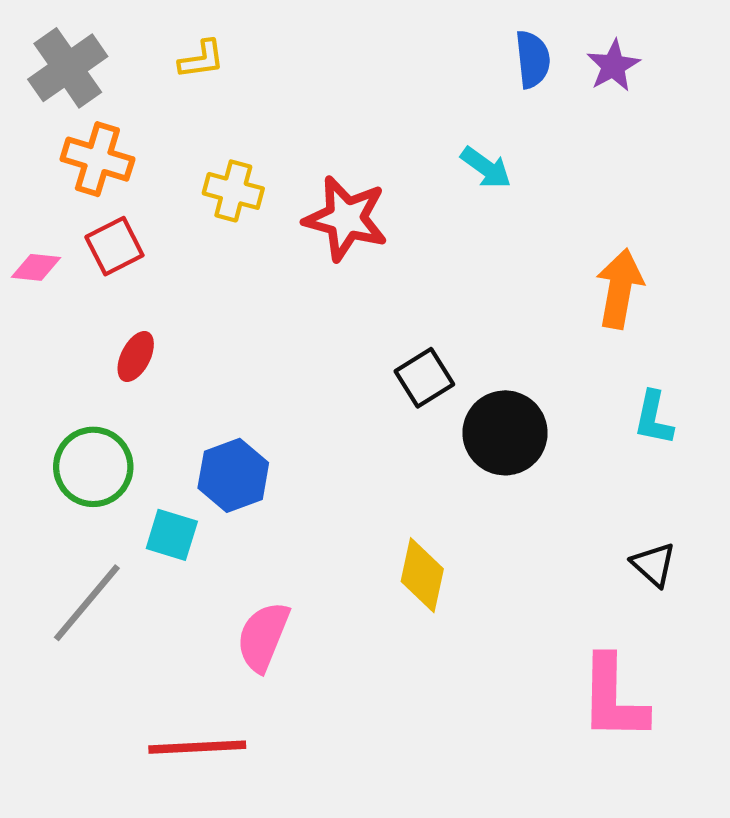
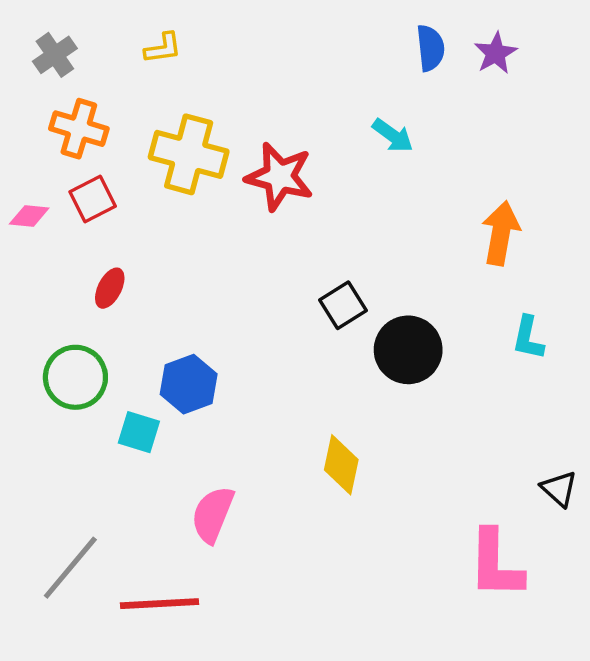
gray cross: (68, 68) -> (55, 55), size x0.7
yellow cross: (233, 191) -> (189, 154), size x1.6
black triangle: (654, 565) -> (559, 489), moved
gray line: (87, 603) -> (70, 568), moved

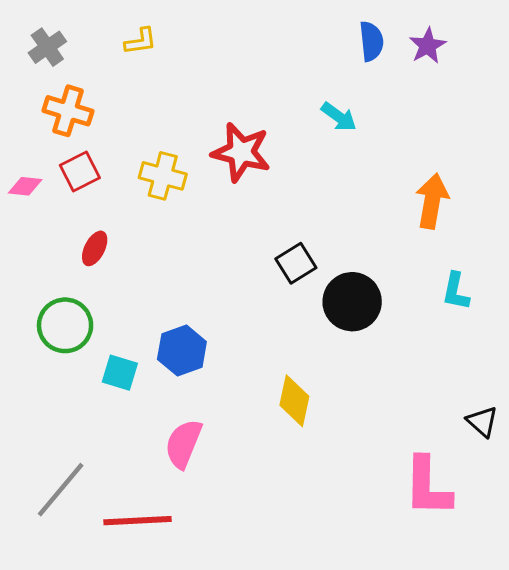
yellow cross: (189, 154) -> (163, 176), moved, size x0.7
blue hexagon: (189, 384) -> (182, 351), moved

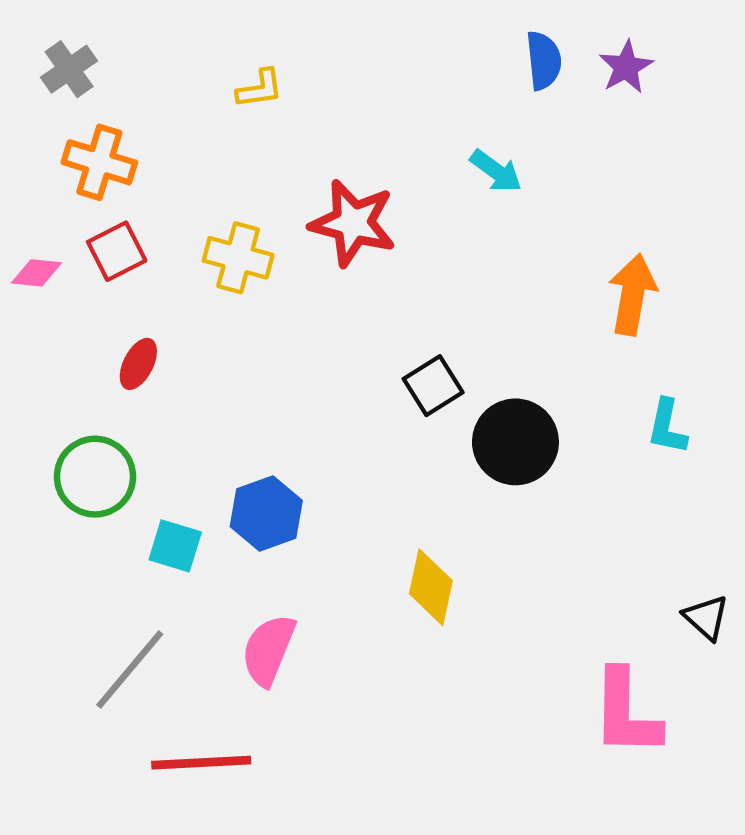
yellow L-shape: (141, 41) -> (260, 89), moved
gray line: (61, 490) -> (130, 669), moved

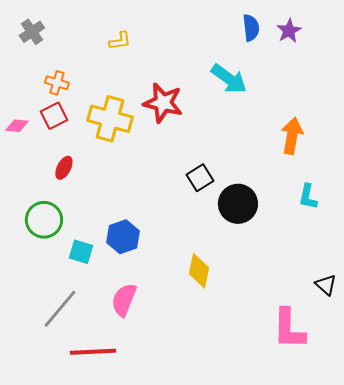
orange cross: (99, 162) -> (57, 83), moved, size x0.7
cyan arrow: (496, 171) -> (229, 79), size x1.5
yellow cross: (238, 258) -> (110, 119), size x1.4

